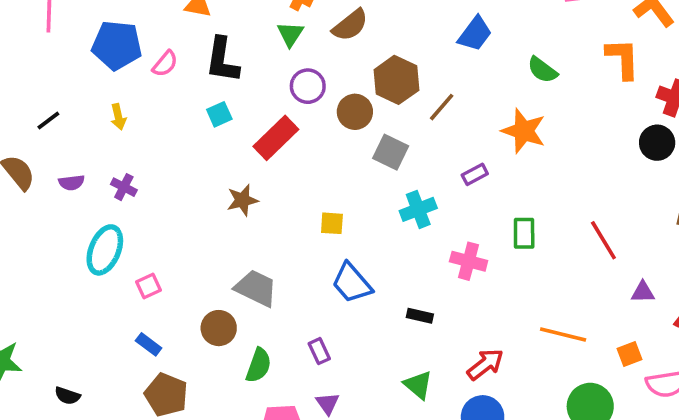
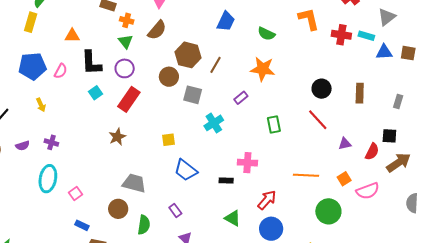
purple circle: (308, 86) -> (125, 68), moved
black circle: (657, 143) -> (322, 89), moved
pink cross: (469, 261) -> (247, 163), moved

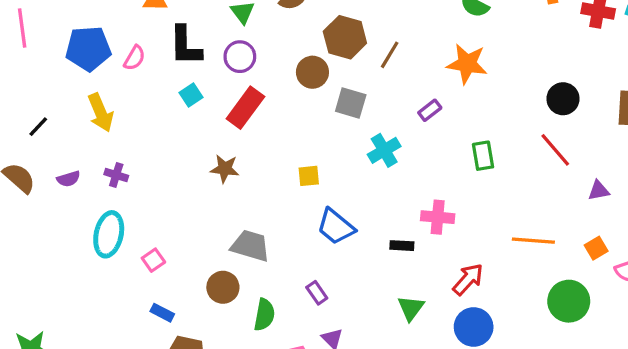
yellow arrow: (41, 105) -> (101, 113), size x1.6
brown star: (117, 137) -> (225, 169), turned 30
green triangle: (233, 218) -> (411, 308), turned 36

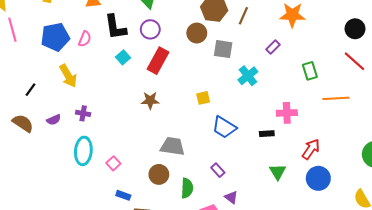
orange line: (533, 241) -> (336, 98), moved

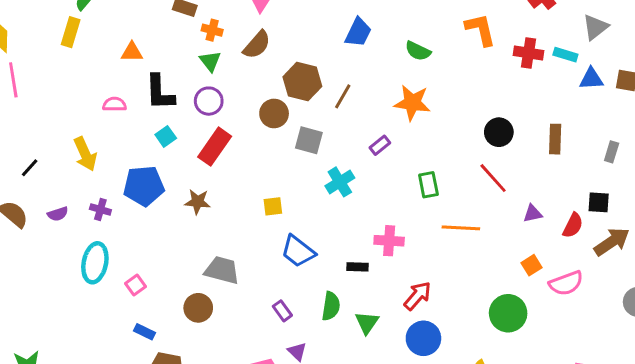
blue pentagon: (55, 37) -> (144, 186), moved
pink semicircle: (85, 39) -> (114, 104), turned -119
green semicircle: (187, 188) -> (331, 306), moved

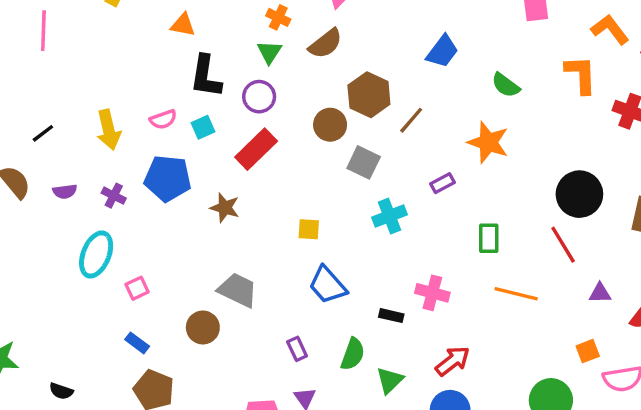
pink semicircle: (114, 104) -> (163, 119), moved, turned 150
black circle: (499, 132) -> (579, 194), size x1.4

